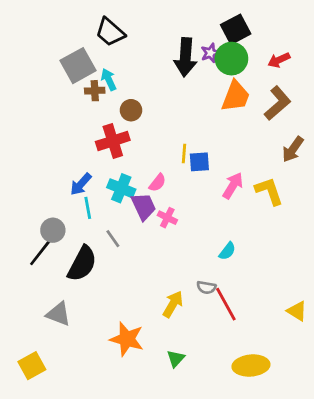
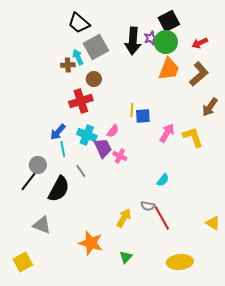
gray square: (78, 66) -> (96, 47), moved

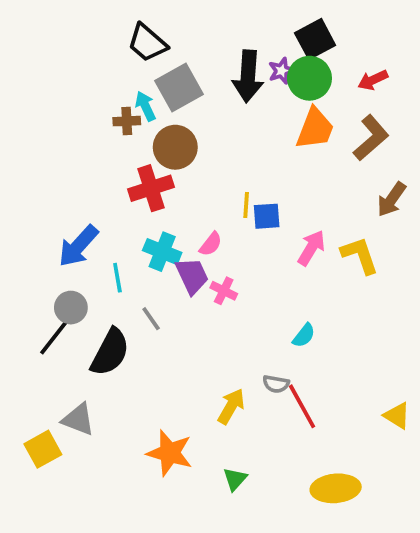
brown circle: (94, 79) -> (175, 147), size x1.5
blue arrow: (58, 132) -> (78, 246), moved, size x1.4
yellow square: (23, 262) -> (43, 449), moved

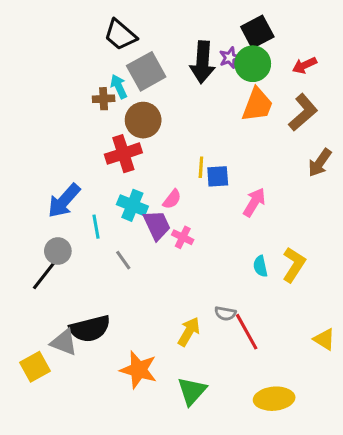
yellow L-shape: (360, 255) -> (294, 265), moved, turned 52
cyan semicircle: (304, 335) -> (260, 266), moved, turned 130
black semicircle: (110, 352) -> (90, 329), moved, turned 48
green triangle: (235, 479) -> (192, 391), size x1.5

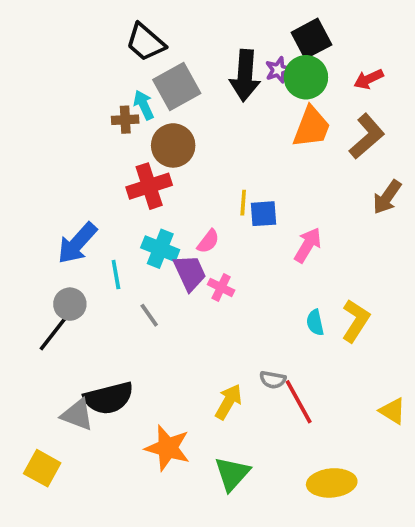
yellow square: (35, 367) -> (42, 468), moved, turned -32

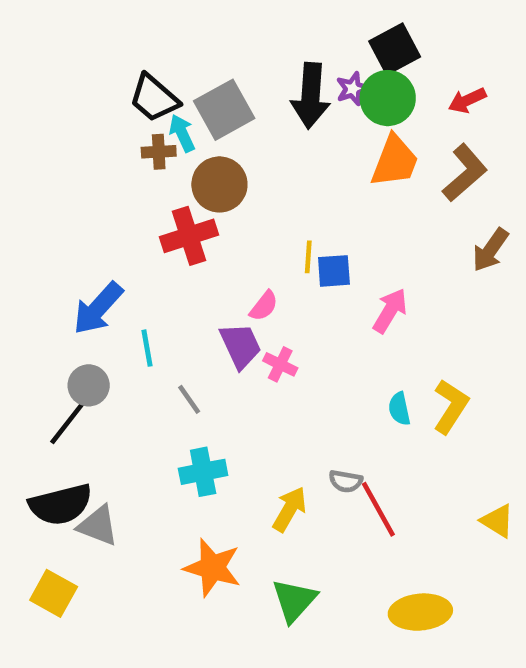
black trapezoid: (145, 42) -> (154, 98), moved
cyan cross: (160, 249) -> (203, 472), moved, turned -33
black semicircle: (109, 398) -> (61, 505), moved

